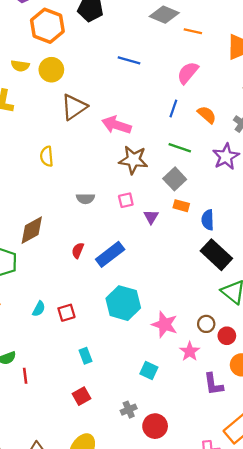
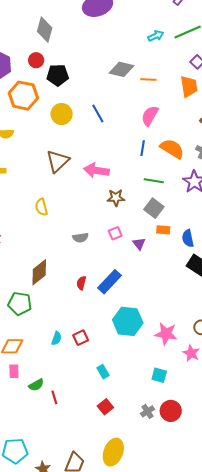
blue line: (129, 60) -> (98, 114), turned 54
yellow circle: (51, 70) -> (62, 114), moved
orange semicircle: (207, 115) -> (172, 149), size x1.4
brown star: (133, 160) -> (116, 198), size x0.7
red circle: (155, 426) -> (171, 411), moved

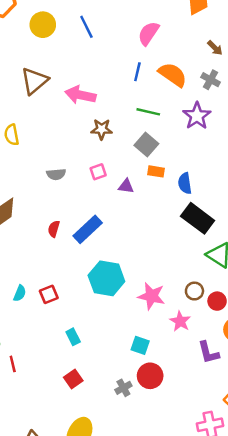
purple triangle: (139, 244) -> (126, 186), turned -48
red circle: (171, 411) -> (150, 376), moved

